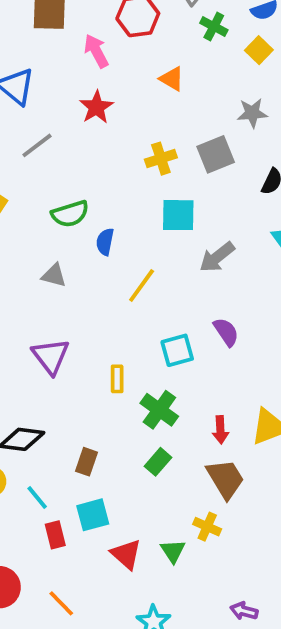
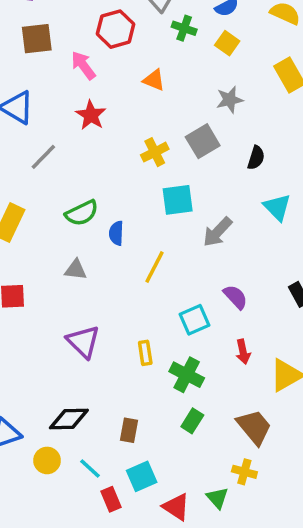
red arrow: (220, 430) -> (243, 352), moved

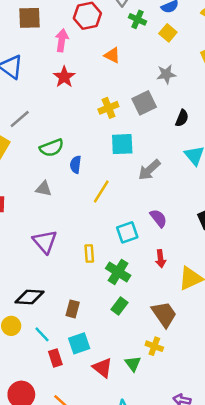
pink arrow: (83, 65) -> (62, 40), turned 40
gray line: (43, 157) -> (20, 119), moved

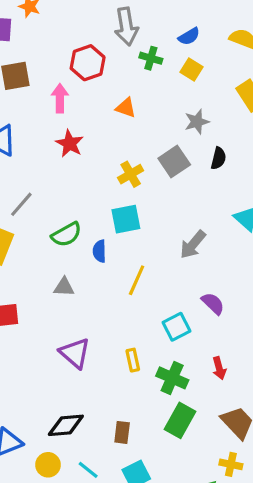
black semicircle: (182, 118) -> (218, 158), moved
cyan square: (122, 144) -> (126, 219), moved
red arrow: (161, 259) -> (219, 368), moved
green rectangle: (119, 306) -> (180, 420), size x1.5

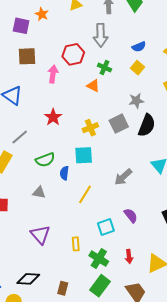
green cross: (151, 58) -> (104, 67), moved
red star: (70, 144) -> (53, 117), moved
black semicircle: (218, 158) -> (147, 125), size x1.6

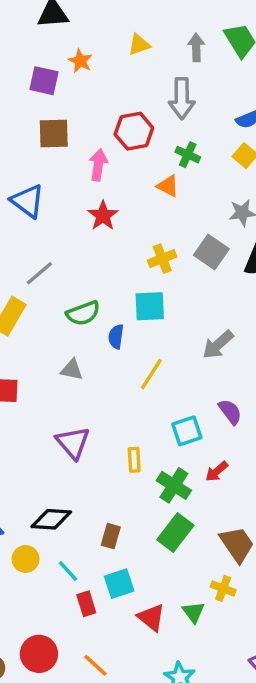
red star: (53, 117) -> (103, 216), moved
gray square: (119, 124) -> (211, 252), turned -30
red arrow: (129, 257) -> (217, 471), moved, turned 56

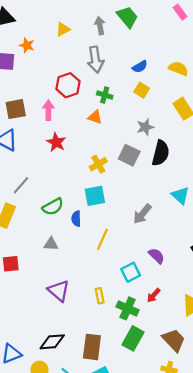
brown square: (54, 134) -> (16, 109), moved
brown rectangle: (111, 536) -> (92, 347), size x1.6

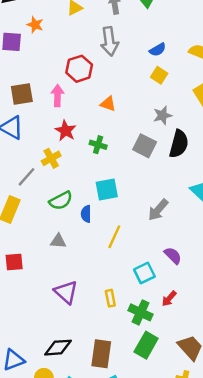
green cross: (105, 95) -> (98, 145), moved
yellow cross: (98, 164) -> (51, 158), moved

